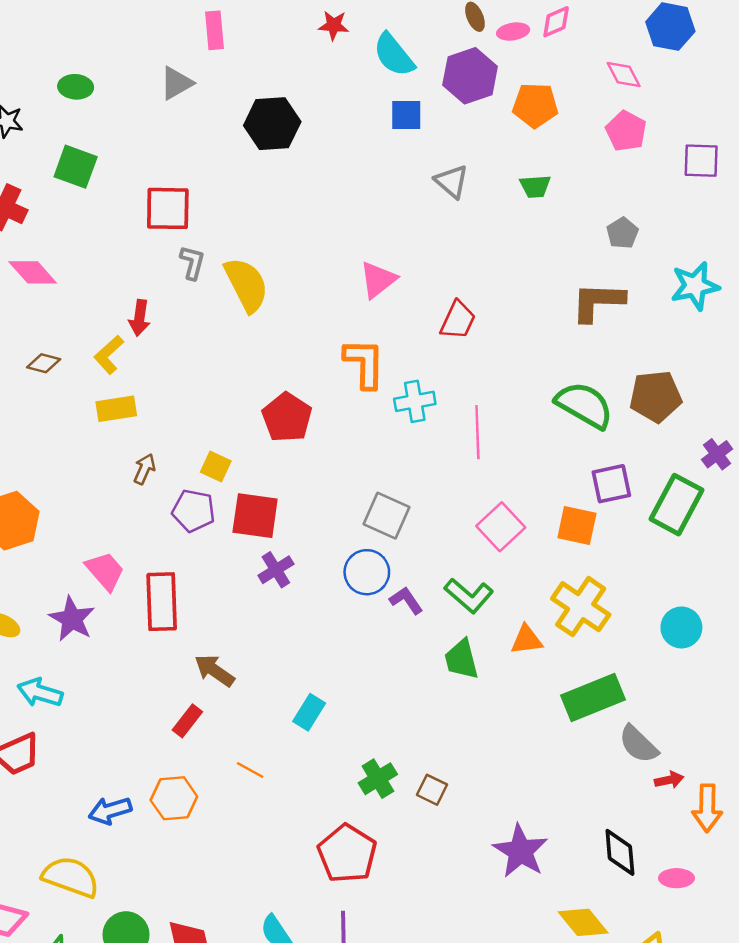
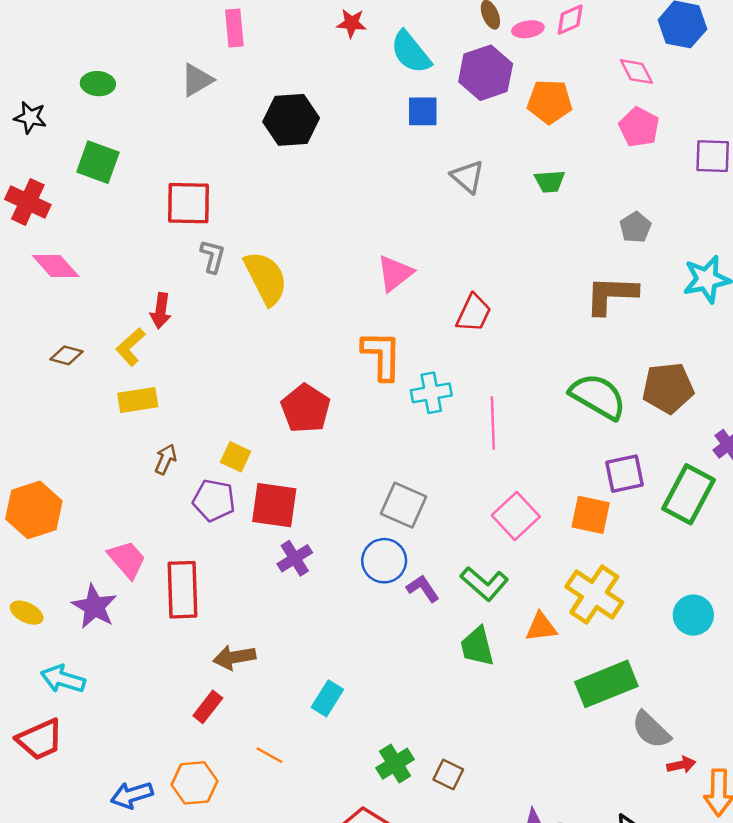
brown arrow: (214, 670) -> (234, 657), turned -45

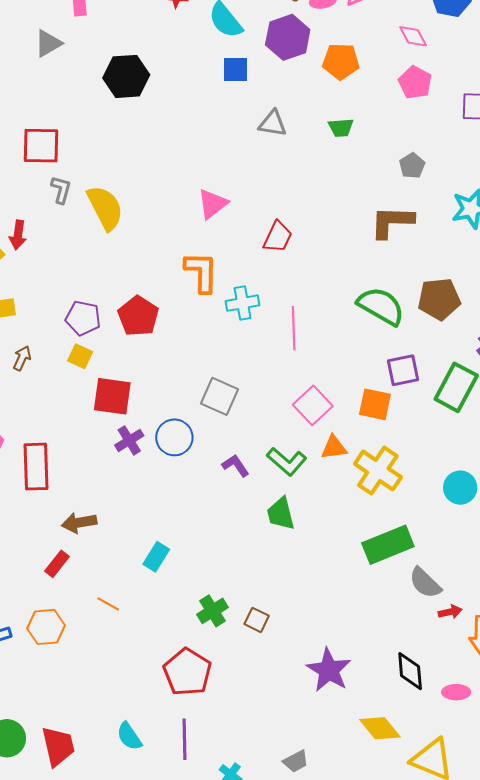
gray triangle: (467, 177) -> (273, 124), turned -32
purple pentagon: (214, 500) -> (83, 318), moved
blue circle: (384, 561) -> (174, 437), moved
orange triangle: (541, 627) -> (334, 447), moved

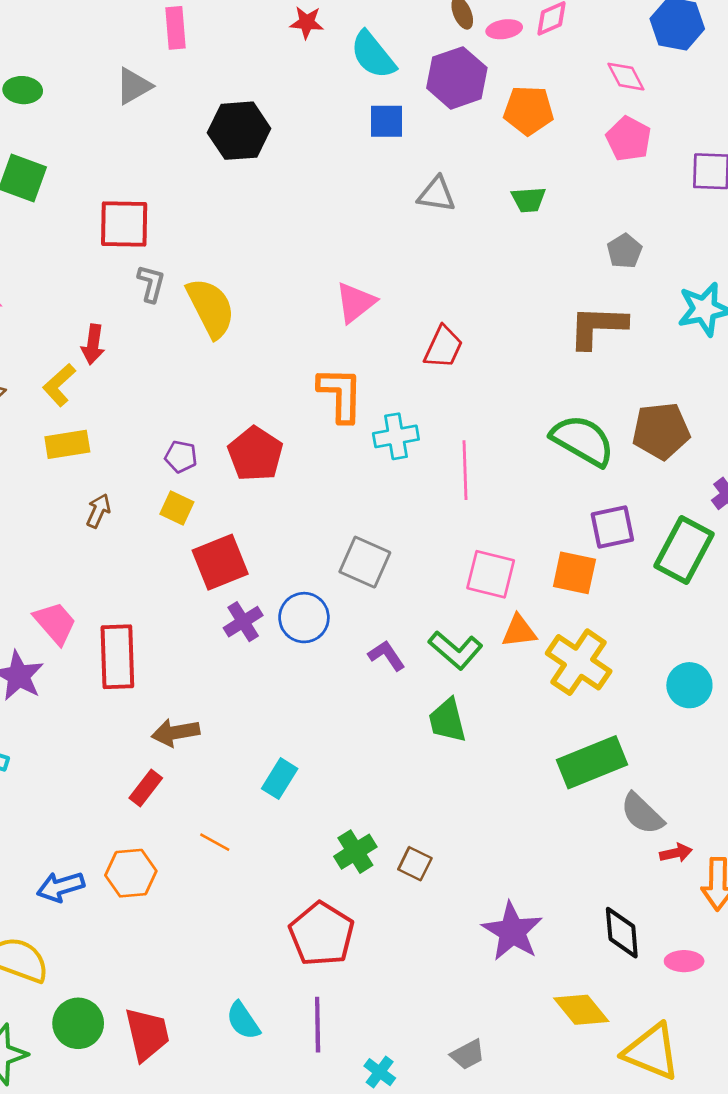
purple pentagon: (83, 318) -> (181, 457), size x0.7
red square: (112, 396) -> (220, 562), turned -30
pink square: (313, 405) -> (491, 574), turned -33

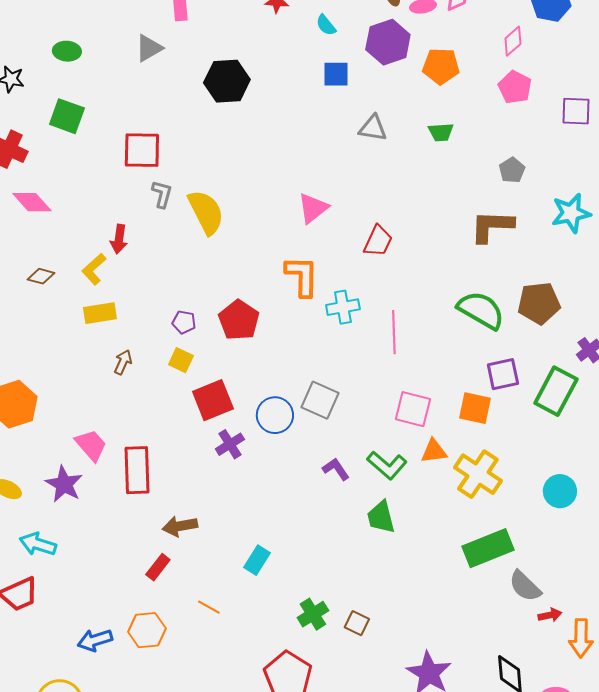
cyan semicircle: (373, 55) -> (326, 25), size x0.6
pink diamond: (626, 77) -> (513, 41), turned 76
blue circle: (304, 618) -> (275, 415), moved

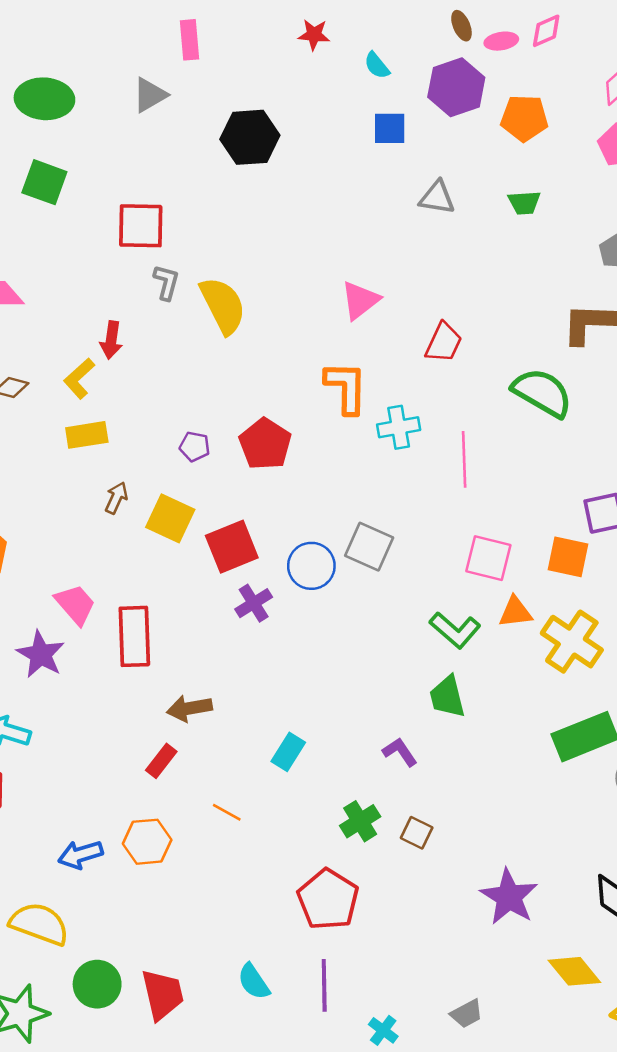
green ellipse: (67, 51) -> (44, 99), size x1.6
green semicircle: (481, 310) -> (542, 393), moved
yellow square: (181, 360) -> (170, 518), moved, size x1.5
purple L-shape: (336, 469) -> (400, 752), moved

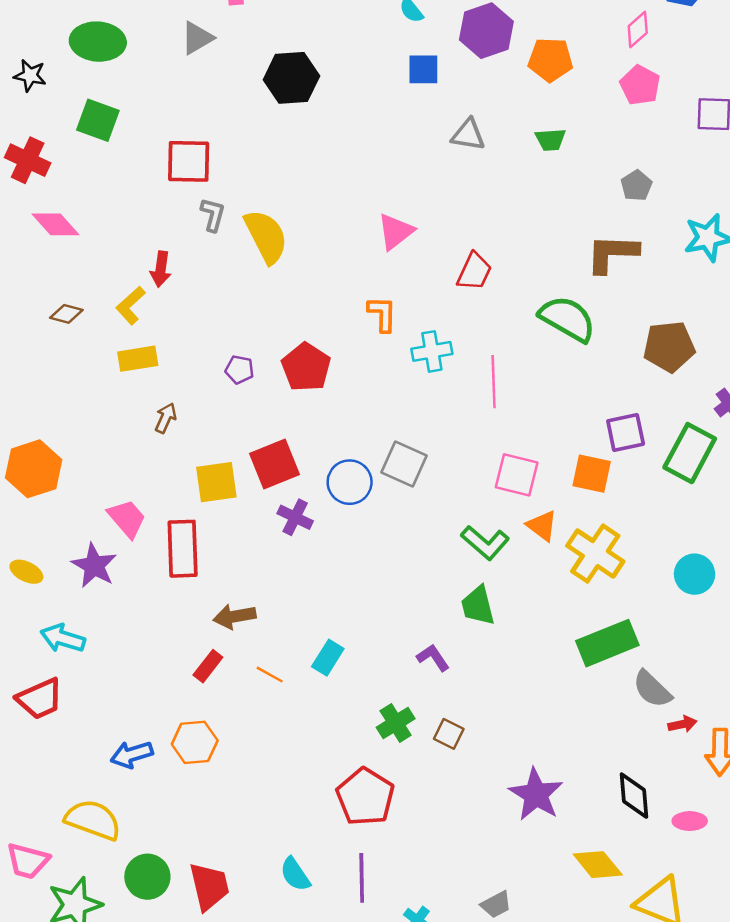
orange L-shape: (346, 388) -> (382, 314), size x0.7
yellow square: (170, 518) -> (216, 482), moved, turned -33
purple cross: (254, 603) -> (295, 517), turned -32
orange triangle: (515, 612) -> (542, 526), turned 44
orange line: (227, 812) -> (270, 675), moved

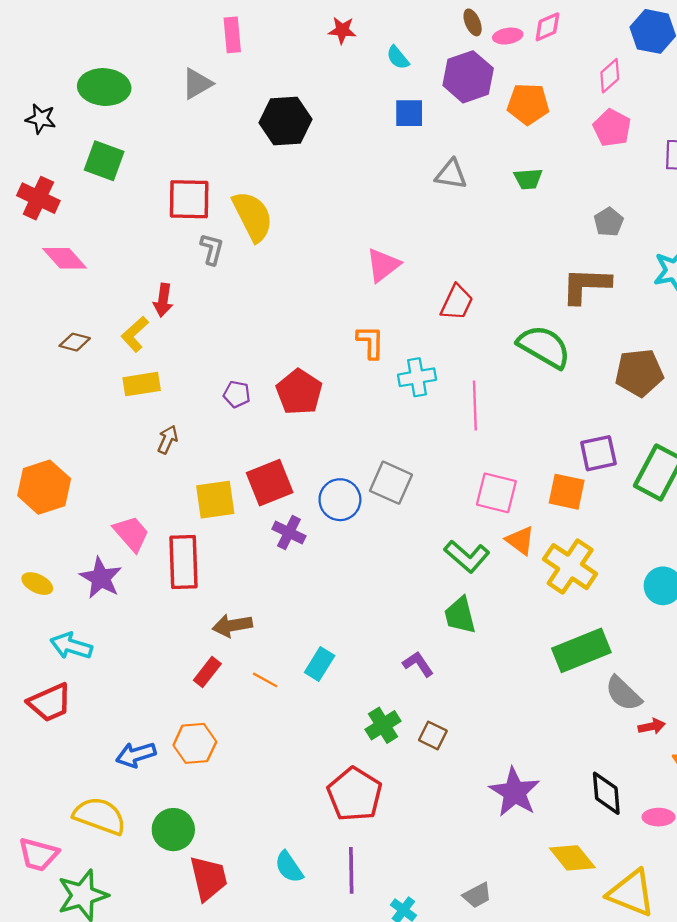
yellow semicircle: (266, 236) -> (253, 216), moved
green circle: (147, 877) -> (173, 830), moved

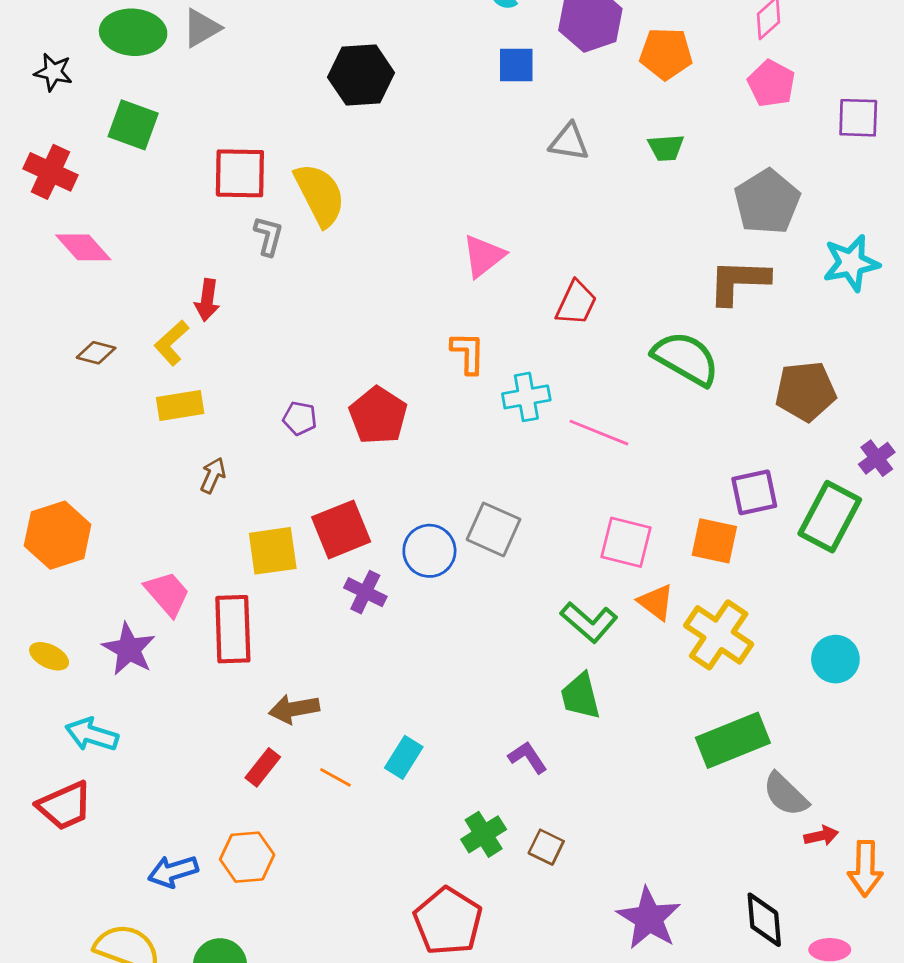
gray triangle: (197, 84) -> (201, 28), moved
gray pentagon: (609, 222) -> (767, 202), size x1.8
pink line: (475, 406) -> (599, 433), turned -66

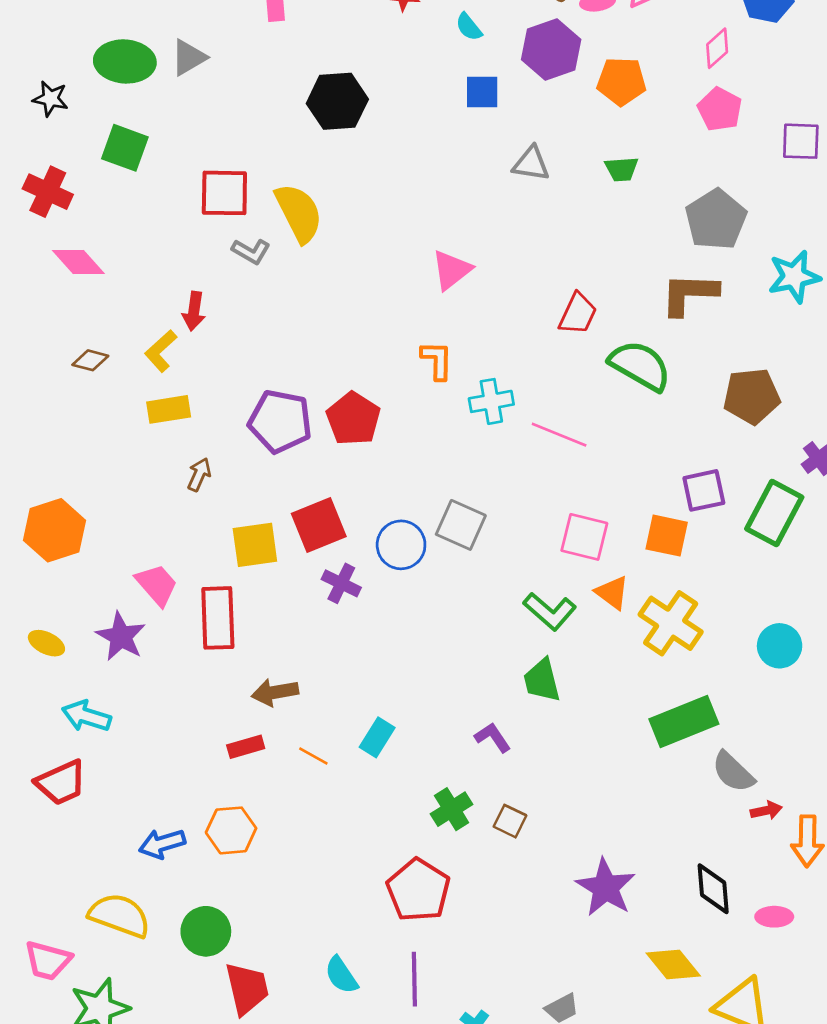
gray L-shape: (268, 236) -> (251, 251), turned 105
red trapezoid: (576, 303) -> (578, 314), moved
purple pentagon: (300, 418) -> (280, 421), size x2.0
red rectangle: (263, 767) -> (246, 747), turned 36

